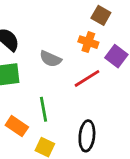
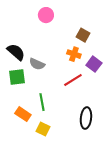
gray semicircle: (50, 59) -> (37, 64), moved
black ellipse: (87, 136) -> (86, 118), moved

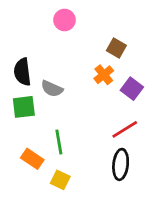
black semicircle: (16, 52) -> (22, 72), turned -138
orange cross: (74, 54) -> (104, 75), turned 32
red line: (73, 80) -> (125, 129), moved

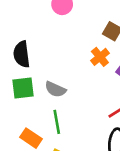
gray semicircle: (52, 89) -> (55, 89), moved

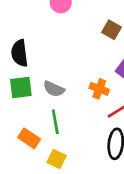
orange cross: (100, 57) -> (99, 89), moved, turned -30

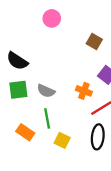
black semicircle: (20, 53) -> (17, 61), turned -50
yellow square: (57, 159) -> (62, 140), moved

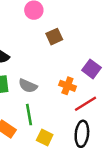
brown square: (94, 41) -> (54, 37), moved, turned 35

